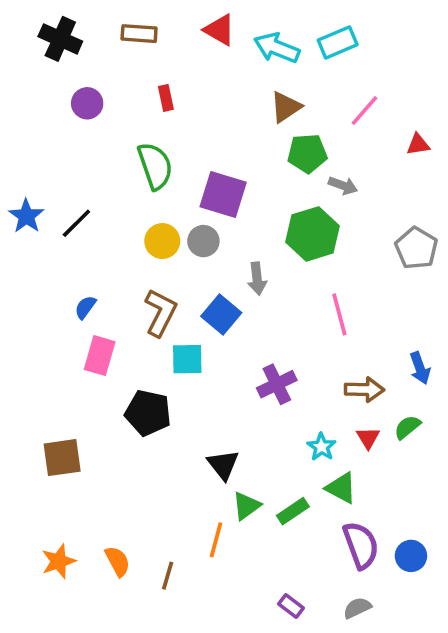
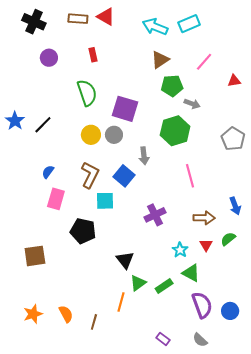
red triangle: (220, 30) -> (106, 17), moved
gray semicircle: (357, 608) -> (200, 340), turned -112

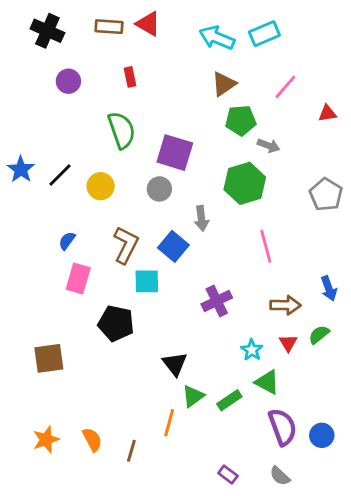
yellow circle: (91, 135) -> (101, 186), moved

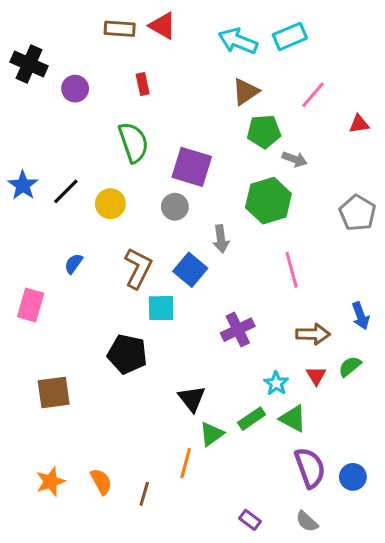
black cross: (47, 31) -> (29, 64), moved
pink rectangle: (78, 279) -> (31, 305), moved
green rectangle: (229, 400) -> (252, 419), moved

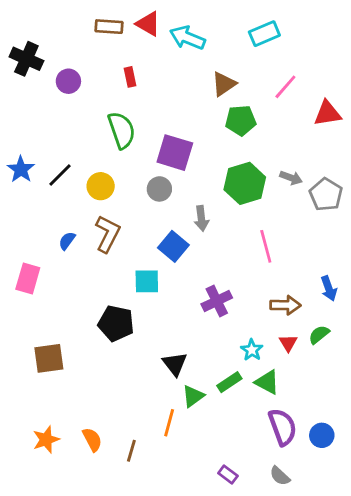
cyan arrow: (238, 41) -> (187, 38), moved
red triangle: (359, 124) -> (327, 113), size x1.5
gray arrow: (295, 159) -> (291, 178), moved
brown L-shape: (138, 268) -> (108, 234), moved

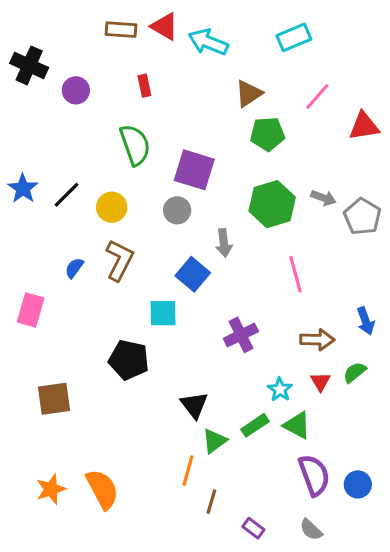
orange semicircle: (92, 440) -> (102, 489), size x1.5
brown line: (131, 451) -> (211, 502), moved

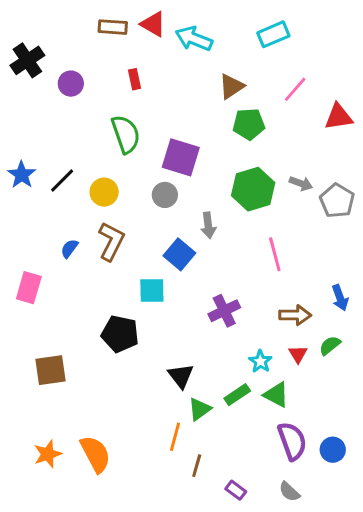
black cross: (29, 65) -> (27, 60), turned 32

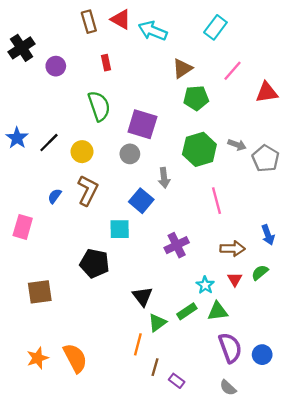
brown rectangle: (113, 27) -> (89, 22), turned 70
cyan rectangle: (273, 34) -> (215, 27), turned -30
green triangle: (276, 395) -> (218, 311), turned -35
purple rectangle: (236, 490) -> (177, 381), moved

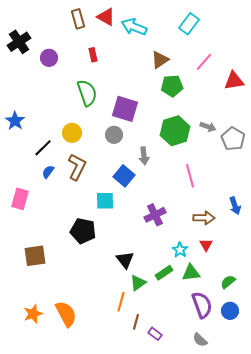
black line: (49, 143) -> (43, 148), moved
green semicircle: (260, 272) -> (228, 282), moved

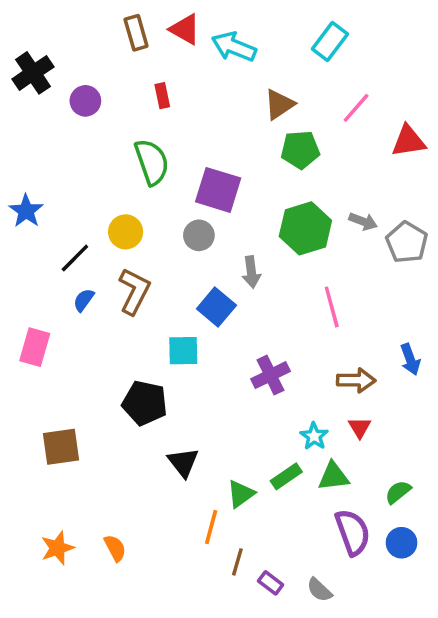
black triangle: (125, 260) -> (183, 462), moved
orange semicircle: (66, 314) -> (115, 548), size x0.6
gray semicircle: (200, 340) -> (319, 590), moved

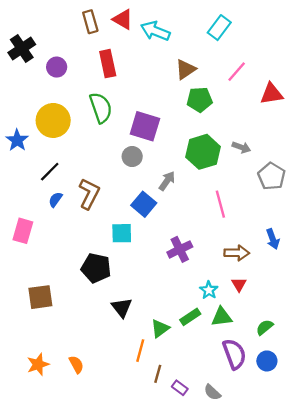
red rectangle: (162, 96) -> (108, 64), size x1.6
yellow circle: (126, 232) -> (53, 120), moved, size x1.5
gray pentagon: (407, 242) -> (272, 176), moved
gray arrow: (251, 272) -> (167, 181), turned -138

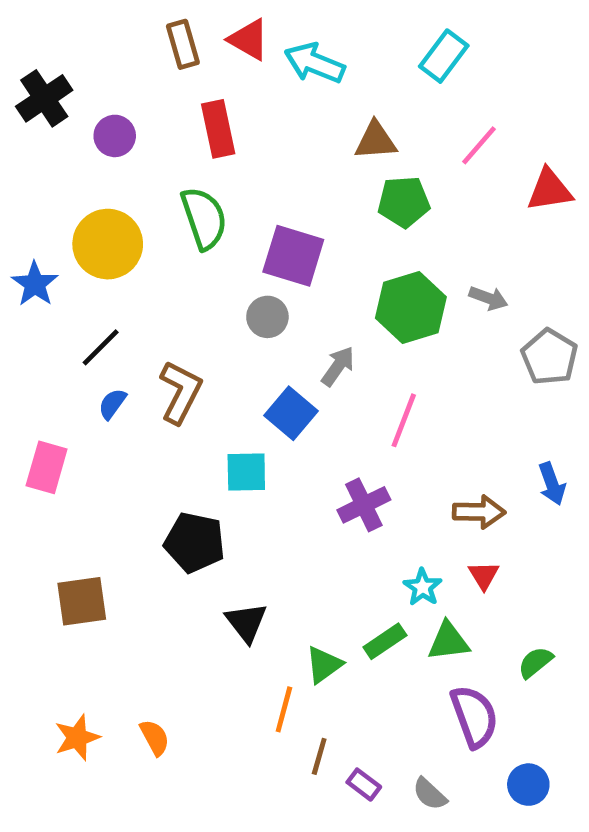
brown triangle: (186, 69) -> (376, 141), turned 30
pink line: (220, 204) -> (404, 420), moved, turned 36
blue circle: (267, 361) -> (528, 785), moved

